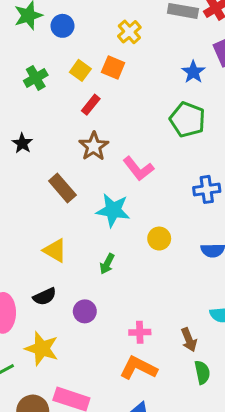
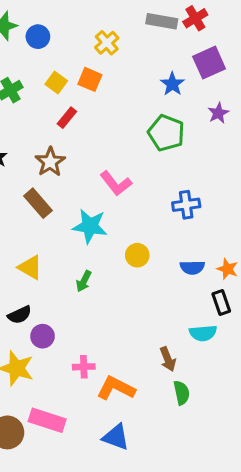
brown star: (94, 146) -> (50, 162), moved
purple circle: (85, 311) -> (43, 336), moved
pink cross: (140, 332) -> (84, 367), moved

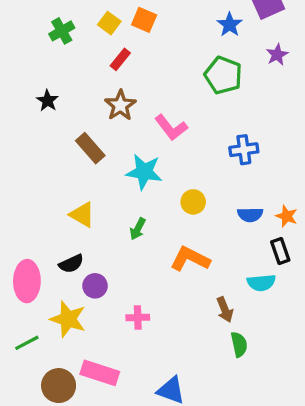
brown star: (50, 162) -> (120, 105), moved
orange L-shape: (116, 388) -> (190, 259), moved

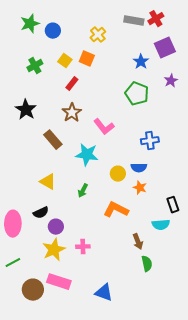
black star: (47, 101) -> (26, 110), size x1.5
blue semicircle: (250, 215) -> (139, 168), moved
orange star: (287, 216) -> (140, 188), moved
yellow star: (68, 319) -> (54, 250), moved, turned 30

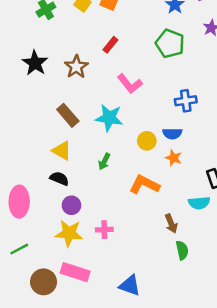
red rectangle: (72, 84) -> (110, 45), moved
brown star: (72, 113) -> (76, 67), moved
brown rectangle: (53, 140) -> (68, 115), moved
black semicircle: (41, 213) -> (59, 179), moved, turned -133
yellow star: (54, 250) -> (69, 233), turned 30

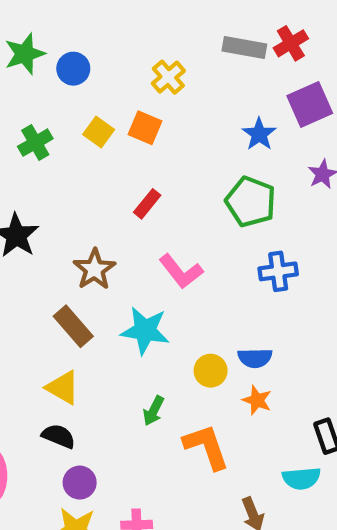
brown star: (76, 67) -> (94, 269), moved
blue cross: (186, 101) -> (278, 271), moved
green arrow: (104, 162) -> (154, 411), moved
orange L-shape: (144, 185) -> (206, 447), turned 44

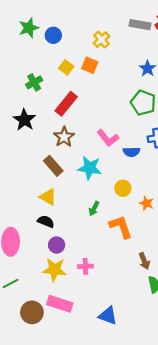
green cross: (35, 143) -> (34, 82), moved
red rectangle: (147, 204) -> (66, 104), moved, size x1.6
blue semicircle: (255, 358) -> (131, 152), moved

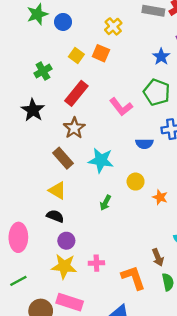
pink L-shape: (108, 138) -> (121, 107), moved
orange L-shape: (121, 227) -> (133, 278), moved

